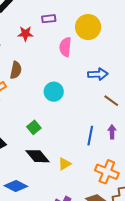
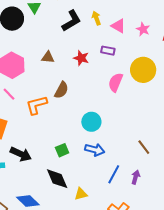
blue arrow: (98, 74) -> (95, 150), moved

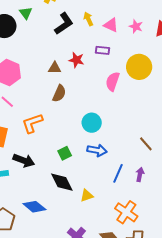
brown triangle: (48, 57) -> (55, 68), moved
orange L-shape: (36, 105) -> (32, 123), moved

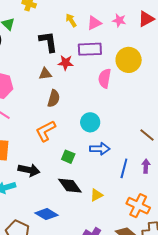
black L-shape: (64, 24) -> (48, 42), moved, turned -55
pink triangle: (111, 25) -> (94, 23), turned -42
purple rectangle: (102, 50) -> (90, 49), size x1.6
orange L-shape: (32, 123) -> (46, 131), moved
green square: (65, 153) -> (68, 157), turned -32

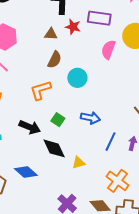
cyan circle: (90, 122) -> (77, 78), moved
black arrow: (29, 170) -> (30, 127), moved

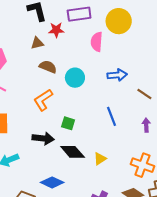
brown semicircle: (55, 60) -> (48, 67), turned -78
blue arrow: (90, 118) -> (117, 75), moved
blue line: (110, 142) -> (111, 116), moved, turned -30

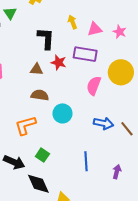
brown semicircle: (48, 67) -> (40, 95), turned -30
brown line: (144, 94) -> (127, 129), moved
purple arrow: (146, 125) -> (117, 172), moved

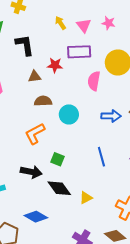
pink triangle: (95, 29) -> (84, 25), turned -42
black L-shape: (46, 38) -> (25, 45), moved

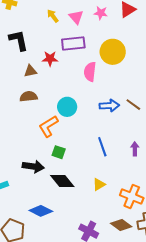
brown semicircle: (43, 101) -> (29, 97), moved
orange L-shape: (35, 134) -> (48, 126), moved
yellow triangle: (86, 198) -> (99, 184), moved

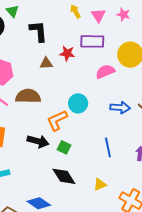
pink semicircle: (90, 72) -> (105, 71), turned 54
brown semicircle: (29, 97) -> (28, 96), moved, size x1.4
black arrow: (33, 166) -> (38, 141), moved

